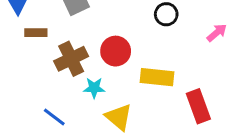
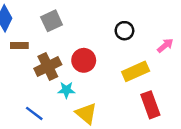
yellow rectangle: (157, 77) -> (136, 71), moved, turned -30

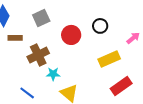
red circle: (84, 60) -> (71, 35), moved
red rectangle: (150, 105) -> (121, 86), turned 75

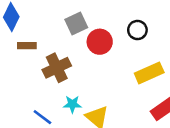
gray square: (41, 18) -> (76, 24), moved
cyan star: (53, 74) -> (72, 104), moved

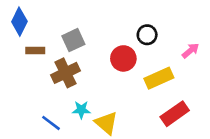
gray square: (76, 24) -> (73, 40), moved
red circle: (100, 42) -> (123, 58), moved

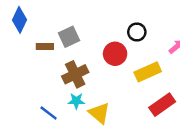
brown rectangle: (35, 51) -> (45, 47), moved
brown cross: (65, 73) -> (75, 74), moved

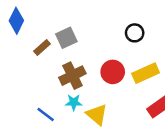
brown rectangle: (45, 47) -> (42, 48), turned -42
red circle: (115, 54) -> (113, 72), moved

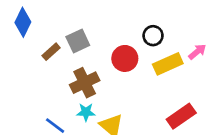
red circle: (113, 72) -> (125, 58), moved
yellow rectangle: (146, 73) -> (168, 64), moved

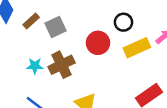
brown rectangle: (51, 52) -> (31, 21), moved
cyan star: (86, 112) -> (35, 66), moved

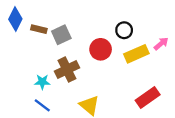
brown rectangle: (31, 21) -> (39, 29), turned 56
cyan star: (35, 66) -> (42, 82), moved

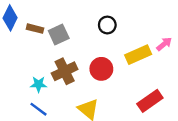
black circle: (124, 30) -> (107, 25), moved
red circle: (101, 49) -> (101, 69), moved

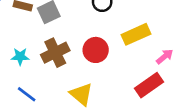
pink arrow: (164, 44) -> (165, 56), moved
cyan star: (39, 84) -> (20, 56), moved

